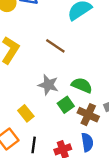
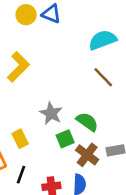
brown line: (55, 46) -> (103, 77), moved

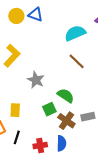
gray star: (51, 113) -> (36, 80), moved
yellow rectangle: (20, 139) -> (15, 110), turned 32

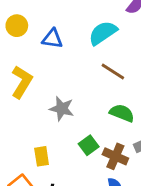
blue triangle: (36, 15) -> (52, 39), moved
green semicircle: (66, 96) -> (122, 113), moved

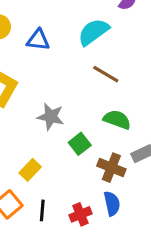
green square: (89, 145) -> (80, 144), moved
yellow rectangle: (42, 156) -> (30, 170), turned 54

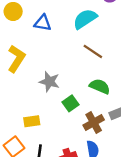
brown cross: (111, 168) -> (94, 123), turned 36
yellow rectangle: (30, 170) -> (32, 121), turned 35

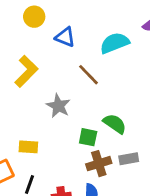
brown line: (93, 51) -> (89, 75), moved
green square: (70, 103) -> (88, 137), moved, turned 35

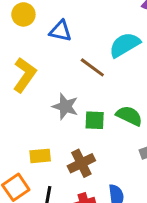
cyan semicircle: (115, 43) -> (125, 45), moved
green square: (88, 137) -> (95, 120), moved
brown cross: (99, 164) -> (81, 163), moved

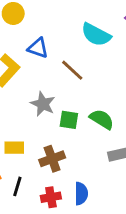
blue triangle: (60, 31) -> (38, 48), moved
cyan semicircle: (125, 45) -> (96, 35), moved, turned -128

